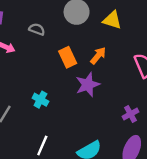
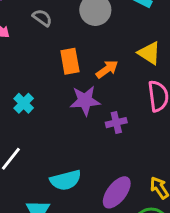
yellow triangle: (112, 20) -> (149, 53), moved
purple cross: (130, 114) -> (116, 123), moved

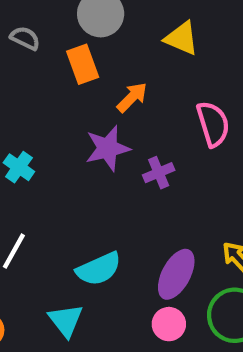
yellow triangle: (149, 53) -> (182, 38), moved
orange rectangle: (70, 61) -> (83, 64), moved

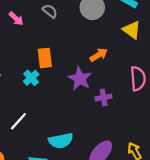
orange rectangle: (83, 64) -> (45, 58), moved
purple star: (108, 148) -> (80, 79), turned 30

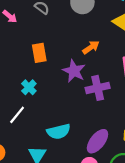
cyan cross: (31, 78) -> (29, 87), moved
purple cross: (104, 97) -> (98, 88), size x1.5

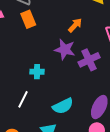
orange rectangle: (39, 53) -> (28, 19), moved
cyan cross: (29, 87) -> (37, 72), moved, turned -32

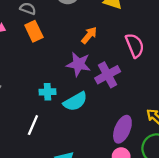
cyan semicircle: (63, 106) -> (75, 101), moved

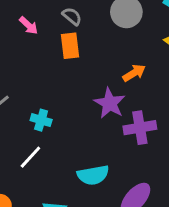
cyan cross: (48, 92) -> (41, 120), moved
cyan semicircle: (75, 101) -> (93, 175), moved

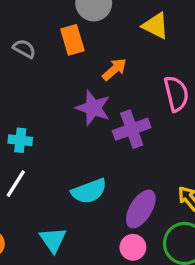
gray semicircle: (72, 16) -> (24, 49), moved
orange rectangle: (70, 46) -> (72, 40), moved

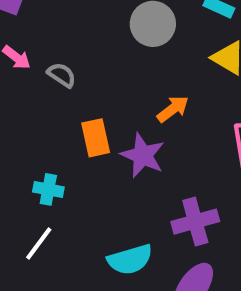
orange rectangle: (72, 40) -> (96, 138), moved
purple cross: (132, 129) -> (195, 222), moved

